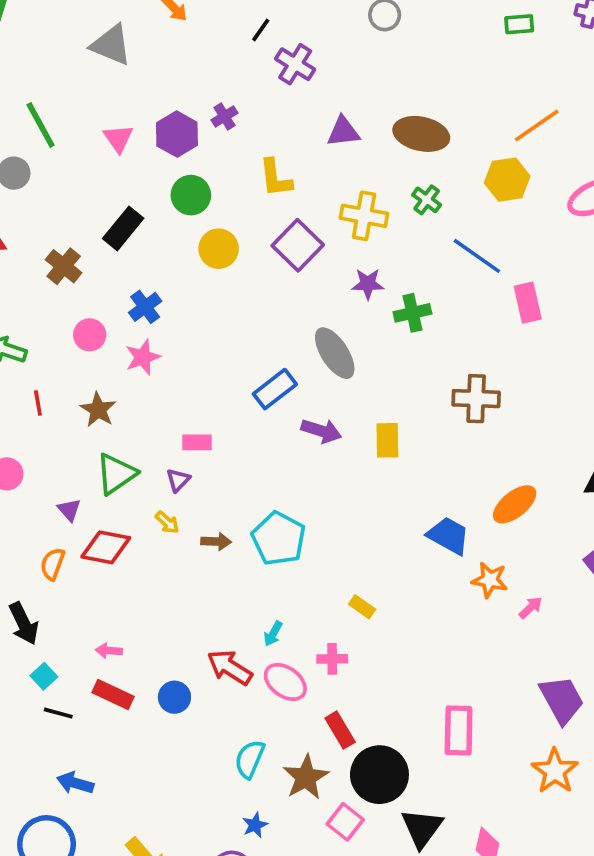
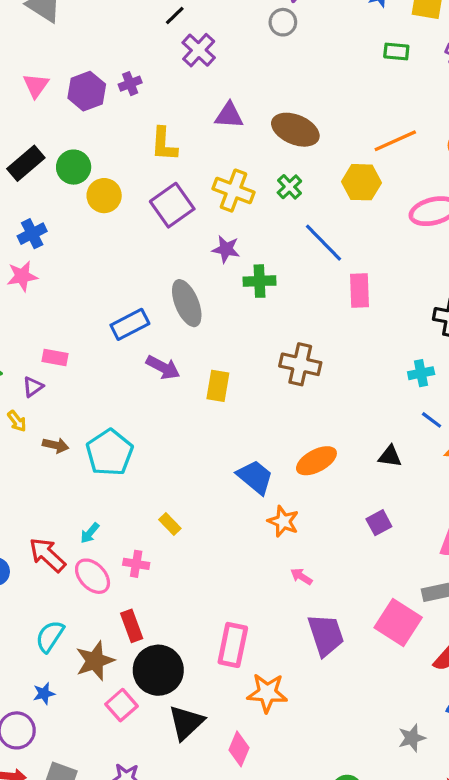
green circle: (191, 195) -> (74, 167), moved
pink arrow: (531, 608) -> (301, 576), moved, turned -115
orange star: (555, 771) -> (267, 693), moved, turned 30

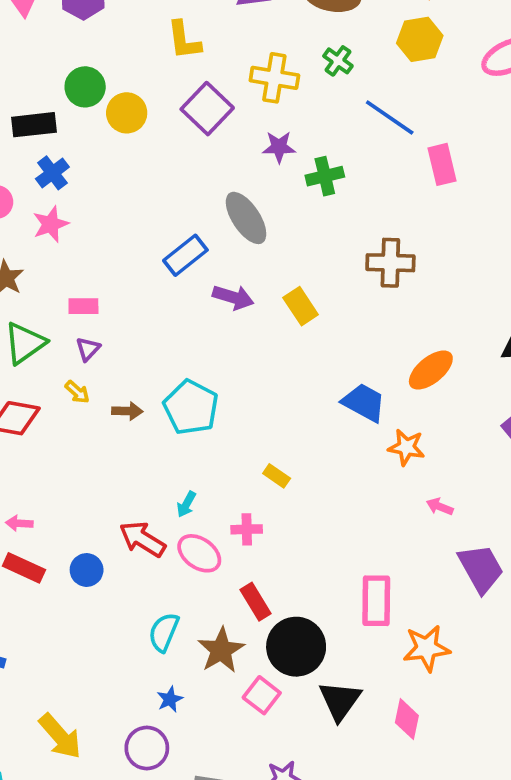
black rectangle: (26, 163) -> (34, 125), moved, turned 45
pink rectangle: (55, 358) -> (83, 306), moved
yellow rectangle: (218, 386) -> (301, 306), turned -32

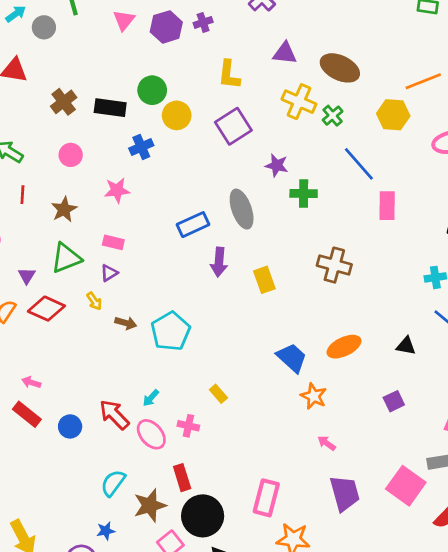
yellow cross: (274, 78) -> (299, 102), moved
blue cross: (52, 173) -> (141, 147), moved
pink star: (51, 224) -> (117, 190), moved
purple arrow: (233, 297) -> (219, 262), turned 64

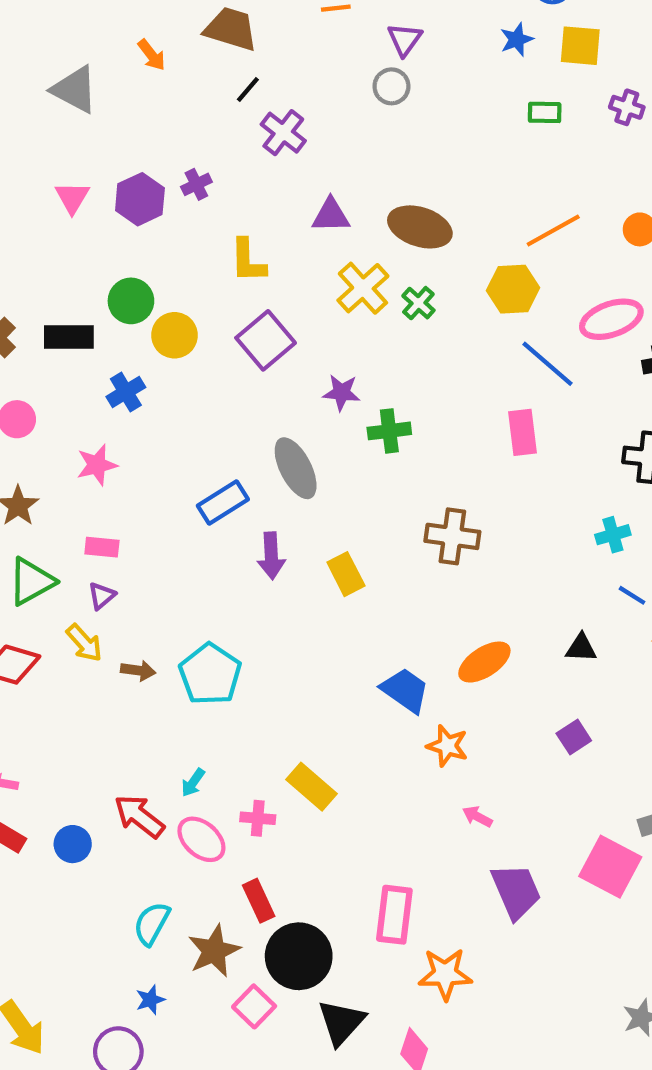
yellow cross: (299, 102) -> (363, 288), turned 32
blue line: (359, 164) -> (547, 364), moved
yellow arrow: (94, 301) -> (84, 643), size x1.4
yellow rectangle: (218, 394) -> (311, 787), moved, size x1.6

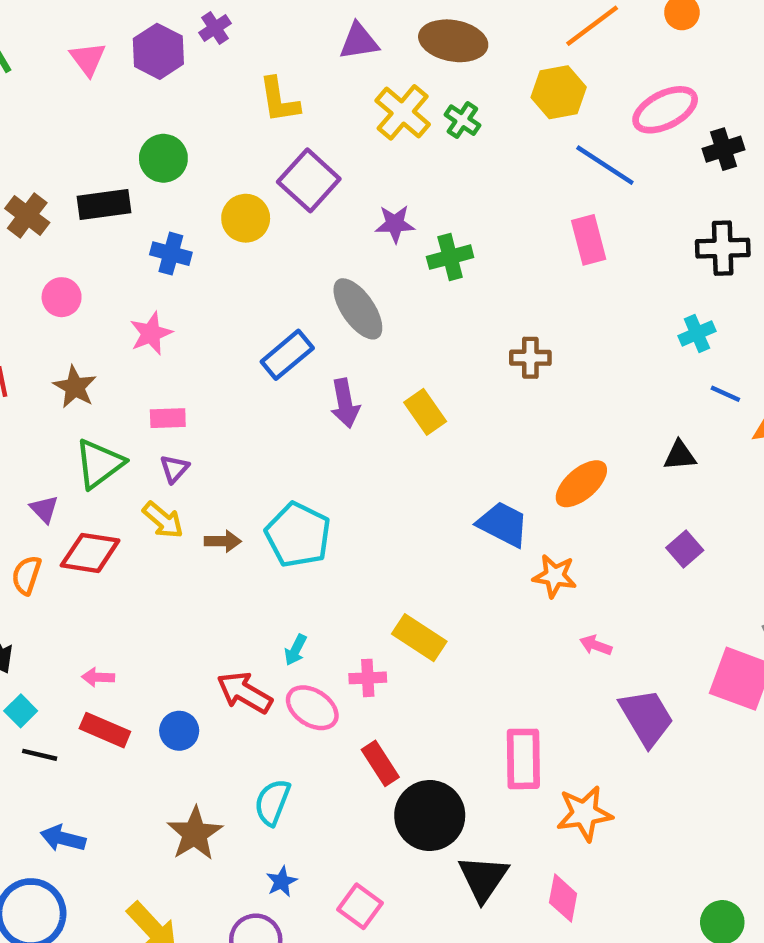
yellow circle: (174, 335) -> (246, 218), moved
blue cross: (126, 392) -> (171, 254), turned -36
brown cross: (452, 536) -> (530, 358), size x0.7
brown star: (214, 951) -> (195, 834), moved
pink square: (254, 1006) -> (360, 906), moved

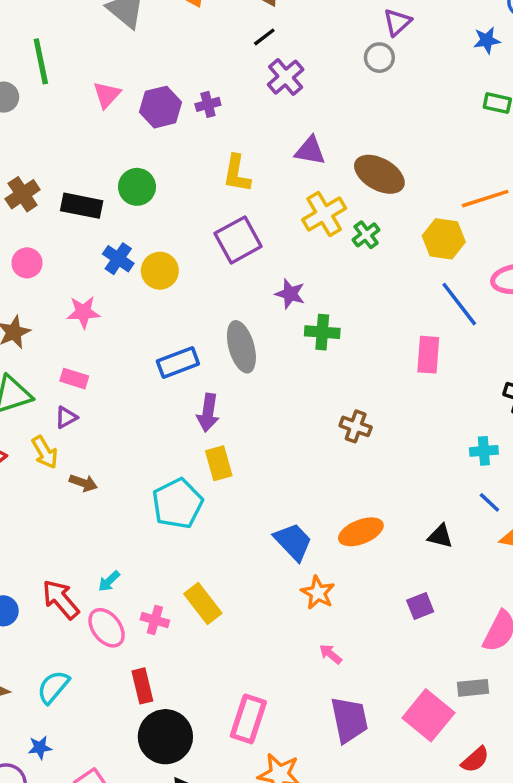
yellow circle: (246, 218) -> (160, 271), moved
yellow rectangle: (425, 412) -> (219, 463), moved
cyan pentagon: (298, 535) -> (177, 504), moved

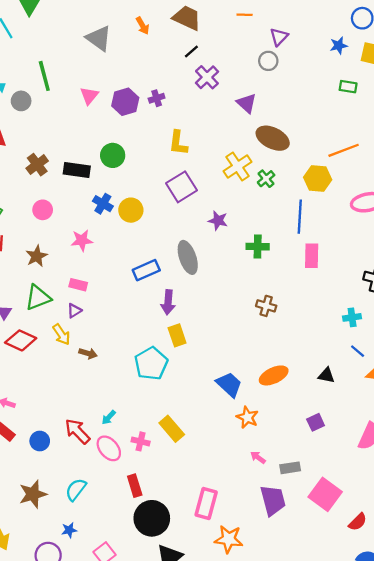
purple triangle: (310, 151) -> (247, 103), moved, turned 35
blue line: (459, 304) -> (300, 217), moved, turned 44
green cross: (322, 332) -> (258, 247), moved
gray rectangle: (473, 688) -> (290, 468), moved

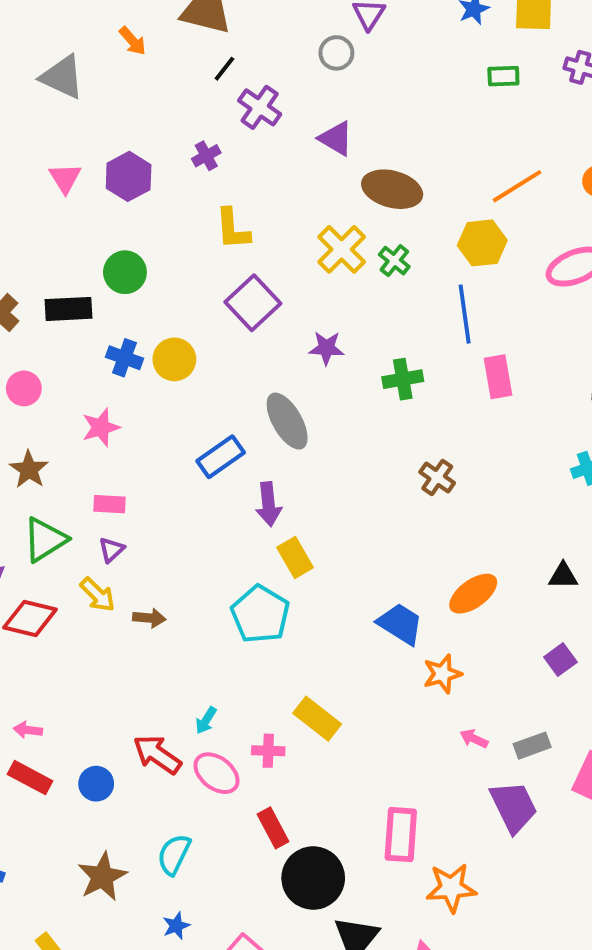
gray circle: (268, 61) -> (336, 53), moved
purple cross: (157, 98) -> (206, 156), moved
brown cross: (266, 306) -> (437, 477), turned 30
orange star: (247, 417) -> (442, 674), turned -30

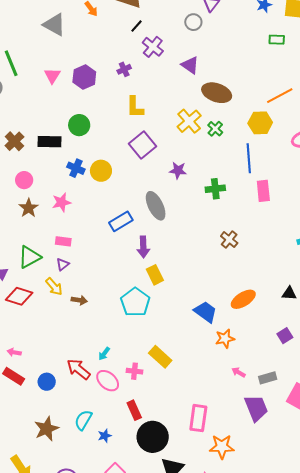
brown star: (29, 469) -> (29, 208), moved
blue star: (176, 926) -> (105, 436), moved

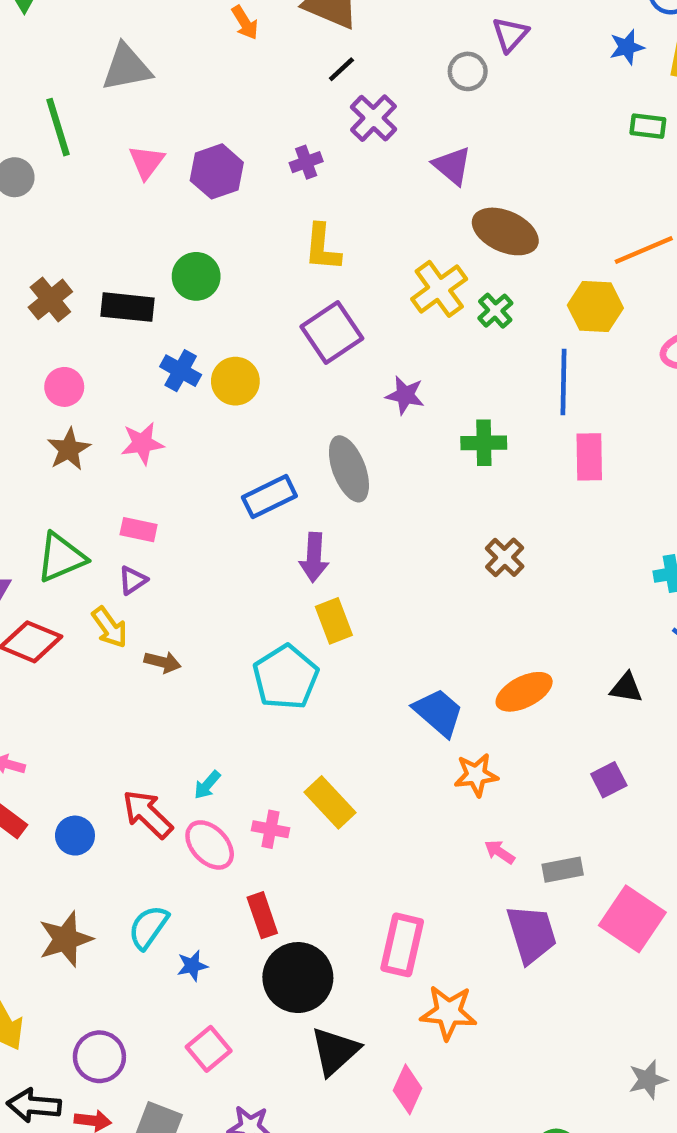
gray triangle: (54, 25) -> (126, 68), moved, turned -45

